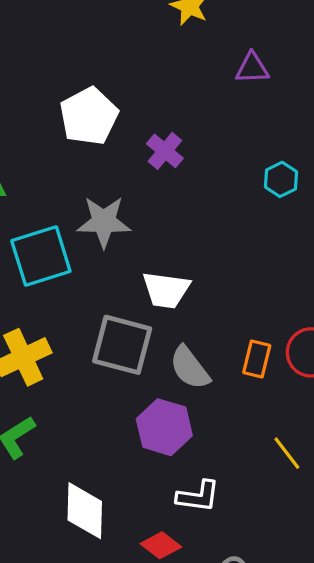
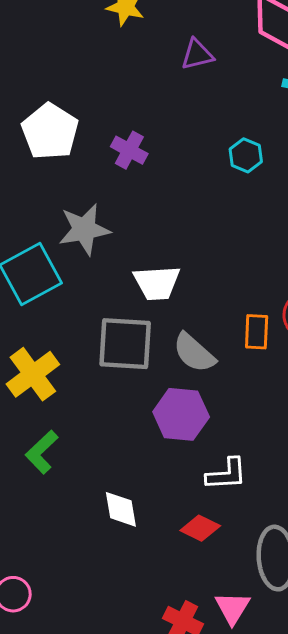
white diamond: (85, 511) -> (121, 509), size x0.7

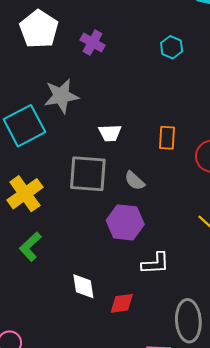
white trapezoid: (157, 283) -> (110, 133), size x0.7
orange rectangle: (257, 332) -> (167, 138), moved
gray semicircle: (194, 353) -> (135, 181), size x0.7
red diamond: (200, 528) -> (122, 303), moved, turned -35

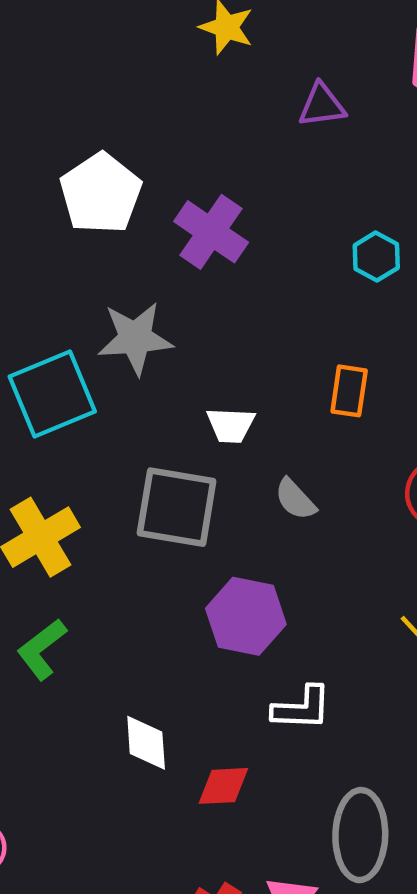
purple cross: (93, 43) -> (211, 232), size x1.4
orange rectangle: (167, 138) -> (349, 391), moved
gray semicircle: (135, 181) -> (295, 499), moved

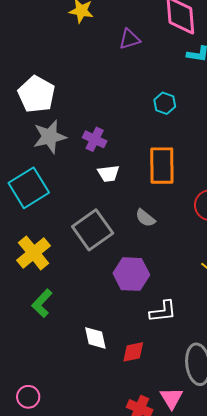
purple cross: (211, 232) -> (95, 139), moved, size x0.7
gray star: (135, 338) -> (50, 137), moved
orange rectangle: (349, 391) -> (162, 166), size x1.6
white trapezoid: (231, 425) -> (108, 173), moved
gray square: (177, 507) -> (93, 230), turned -36

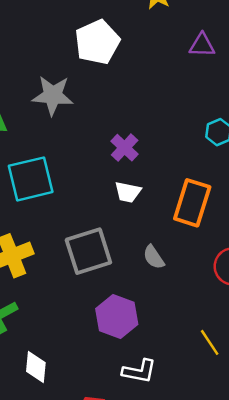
white pentagon: (36, 94) -> (97, 42), moved
gray star: (50, 137) -> (53, 95), moved
white diamond: (95, 338) -> (36, 367), moved

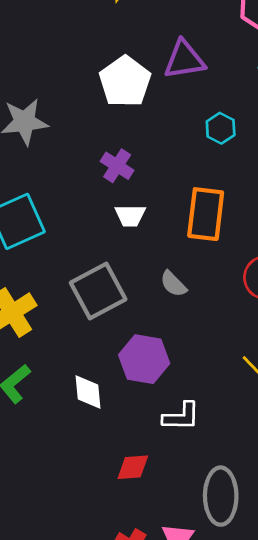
white pentagon: (97, 42) -> (125, 82), moved
purple triangle: (202, 45) -> (184, 60), moved, size x1.4
white diamond: (36, 367) -> (88, 392), moved

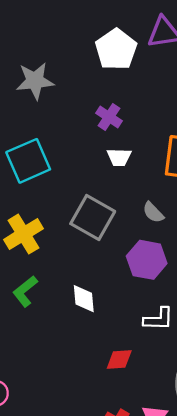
gray square: (98, 291) -> (93, 217), turned -33
purple hexagon: (144, 359) -> (147, 260), moved

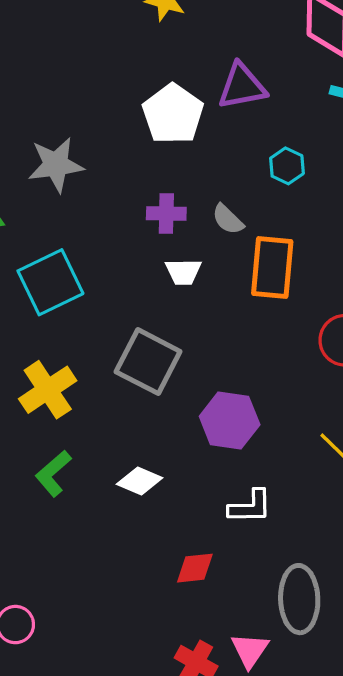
purple cross: (109, 117) -> (166, 213), turned -30
gray semicircle: (153, 212) -> (228, 219), moved
white diamond: (84, 299) -> (140, 481), turned -60

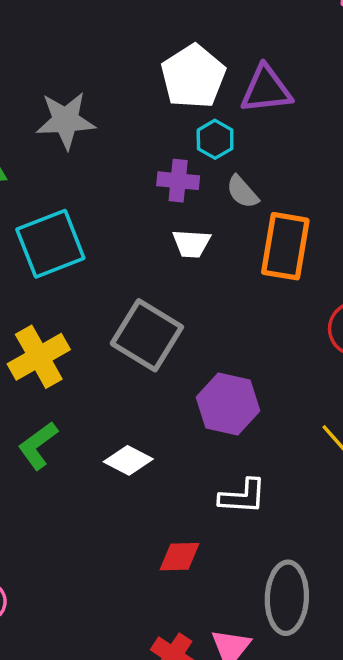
purple triangle: (242, 86) -> (266, 89), moved
cyan hexagon: (287, 166) -> (215, 139), moved

